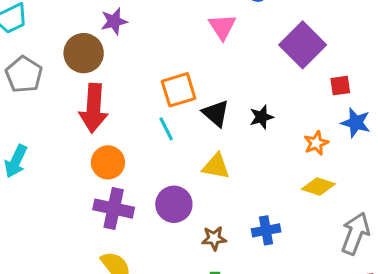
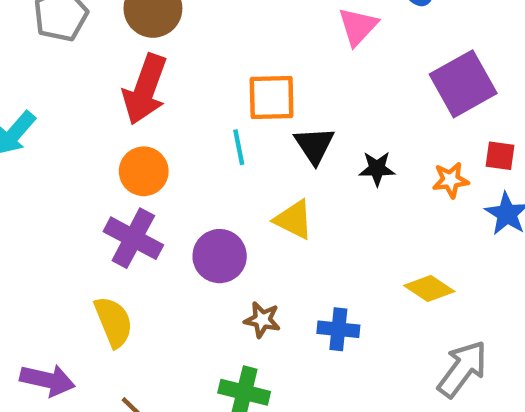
orange star: (316, 143) -> (451, 180), moved

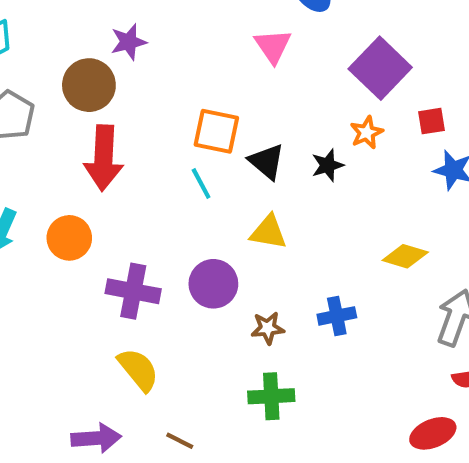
orange square: (272, 97) -> (216, 131), turned 30
orange circle: (144, 171) -> (69, 238), moved
orange star: (451, 180) -> (367, 133), moved

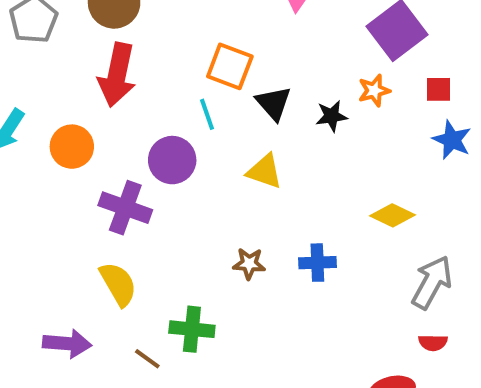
purple circle: (213, 284) -> (172, 160), moved
green cross: (271, 396) -> (192, 329), moved

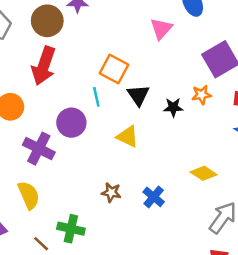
blue cross: (317, 263) -> (154, 197), turned 35

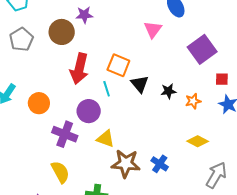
red arrow: (44, 66) -> (79, 69), moved
orange star: (202, 95) -> (193, 101), moved
yellow triangle: (128, 137) -> (106, 139), moved
brown star: (111, 192) -> (126, 164), size x1.8

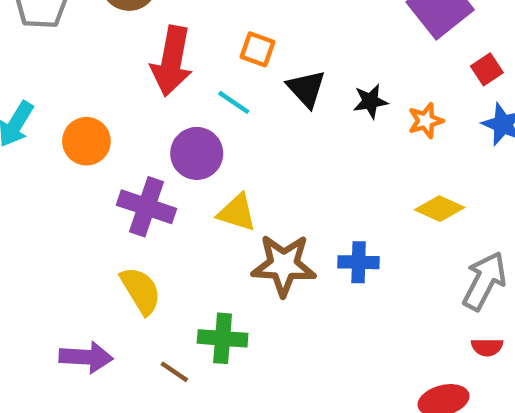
orange square: (118, 65) -> (258, 49), size x0.7
red square: (222, 79) -> (487, 69), turned -32
cyan line: (107, 89) -> (234, 102), turned -35
blue cross: (160, 164) -> (359, 262), turned -30

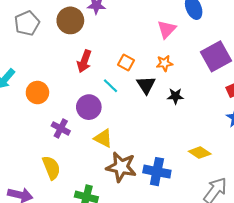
red arrow: (172, 61) -> (84, 61), size x0.7
orange star: (426, 121) -> (164, 63), moved
purple cross: (146, 207) -> (61, 128), size x0.7
blue cross: (359, 262) -> (157, 172), size x1.4

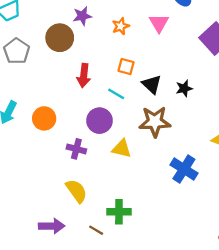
orange star: (164, 63) -> (121, 26), moved
brown star: (121, 167) -> (155, 122), moved
blue cross: (157, 172) -> (184, 169), turned 35

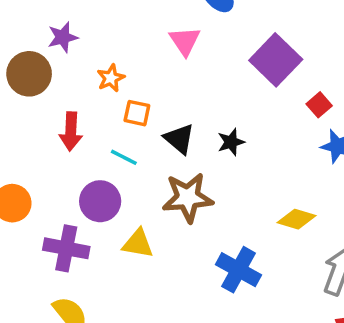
orange star: (121, 26) -> (111, 78), moved
purple cross: (76, 149) -> (66, 248), size x1.4

